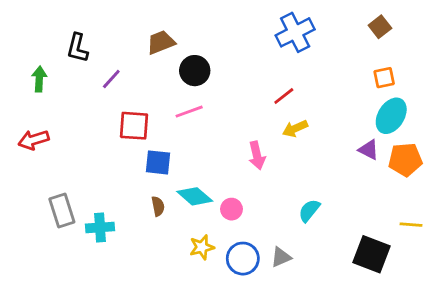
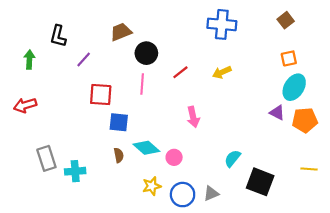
blue cross: (295, 32) -> (222, 24), turned 32
red line: (284, 96) -> (180, 72), moved
pink line: (189, 112) -> (142, 84), turned -66
yellow arrow: (295, 129) -> (222, 72), moved
black square: (371, 254) -> (260, 182), moved

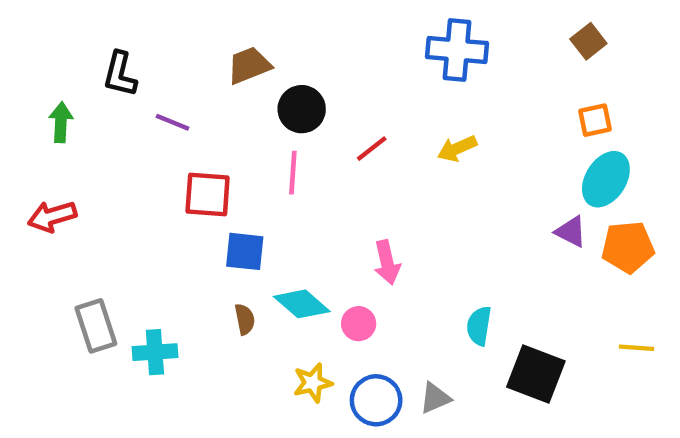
purple line: (84, 60) -> (172, 122), turned 70
pink arrow: (193, 117) -> (387, 262), moved
cyan semicircle: (232, 158) -> (479, 326), turned -30

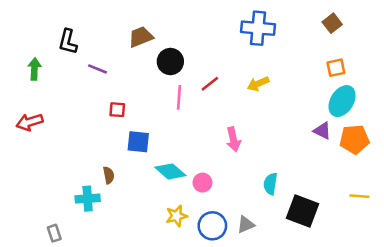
pink line: (293, 173) -> (179, 97), moved
red square: (208, 195) -> (117, 110), size x0.6
pink arrow: (387, 262) -> (233, 139), moved
brown semicircle: (245, 319) -> (109, 175), moved
gray rectangle: (96, 326) -> (54, 233), moved, size x0.6

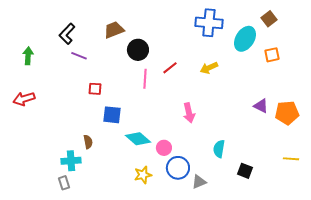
black L-shape: (68, 42) -> (67, 34), moved, turned 30
cyan ellipse: (342, 101) -> (245, 39), moved
black square: (303, 211) -> (245, 171), size x0.6
blue circle: (212, 226) -> (178, 168), moved
gray rectangle: (54, 233) -> (64, 183), moved

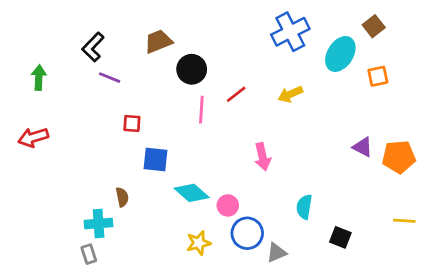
blue cross: (209, 23) -> (290, 32), turned -32

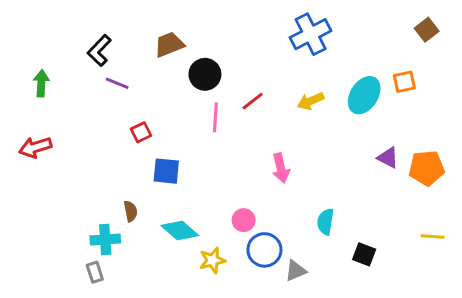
brown square: (374, 26) -> (427, 30), moved
cyan ellipse: (340, 54) -> (364, 95), moved
red square: (132, 123) -> (141, 132), turned -30
cyan diamond: (192, 193) -> (180, 231), moved

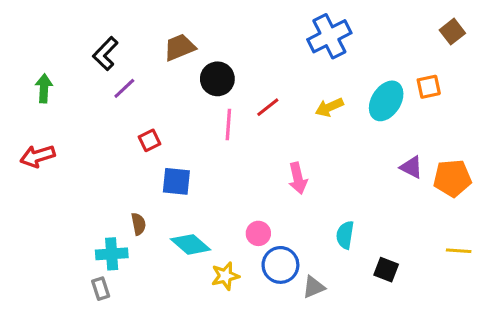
purple line: (117, 83) -> (124, 88), turned -65

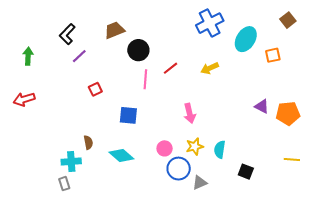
cyan ellipse: (386, 101) -> (246, 39), moved
blue square: (176, 181) -> (128, 115), moved
yellow star: (225, 276) -> (195, 146), moved

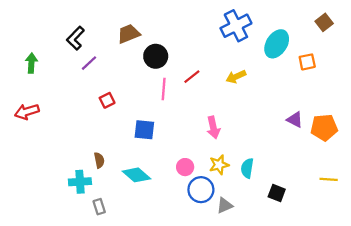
gray rectangle: (64, 184) -> (99, 207), moved

